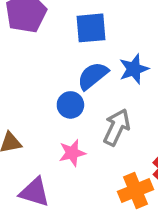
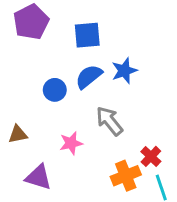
blue circle: (70, 105) -> (55, 90), moved
gray arrow: (117, 127) -> (109, 121), turned -64

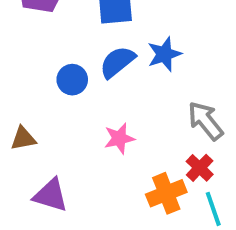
gray arrow: (109, 121) -> (205, 121), moved
pink star: (71, 143) -> (119, 138), moved

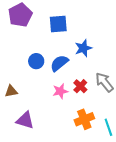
blue semicircle: (117, 62) -> (59, 63), moved
red cross: (200, 168) -> (80, 86), moved

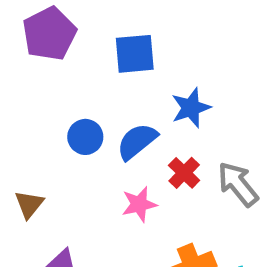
red cross: (80, 86) -> (184, 173), moved
brown triangle: (11, 91) -> (29, 204), turned -40

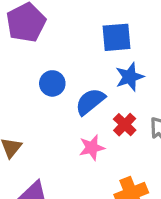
blue square: (135, 54) -> (116, 37), moved
blue circle: (85, 137) -> (52, 83), moved

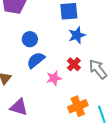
blue semicircle: (90, 102) -> (36, 60), moved

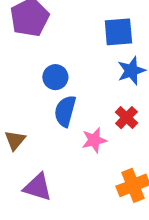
blue semicircle: (36, 60) -> (65, 111), turned -36

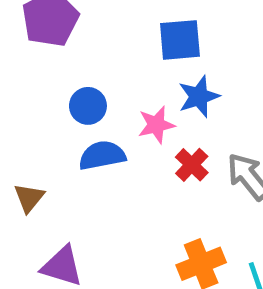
blue semicircle: (65, 111) -> (102, 155), turned 64
pink star: (94, 140) -> (156, 125), moved

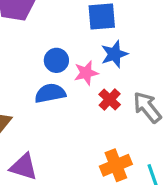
blue circle: (88, 106) -> (56, 60), moved

